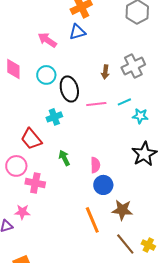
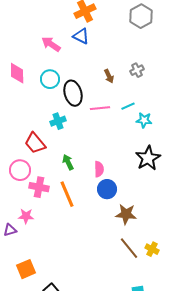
blue triangle: (77, 32) -> (81, 36), turned 42
gray cross: (133, 66) -> (137, 70), size x0.6
brown arrow: (105, 72) -> (109, 76), turned -32
orange line: (92, 220) -> (67, 194), moved

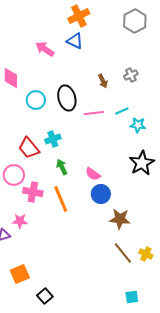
cyan circle: (50, 79) -> (36, 100), moved
cyan cross: (58, 121) -> (53, 139), moved
pink semicircle: (99, 169) -> (93, 174), turned 126

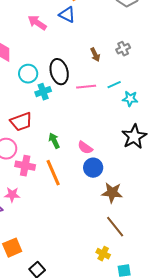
cyan cross: (53, 139) -> (43, 92), moved
red trapezoid: (29, 148) -> (21, 122), turned -70
yellow cross: (146, 254) -> (103, 254), moved

